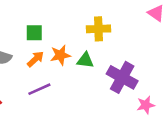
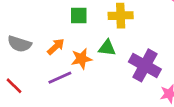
green square: (34, 33) -> (79, 16), moved
orange star: (60, 55) -> (81, 59), moved

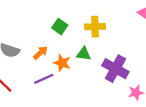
green square: (79, 16) -> (60, 27), turned 35
orange star: (81, 59) -> (62, 63), turned 30

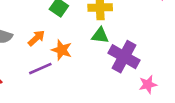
green triangle: (84, 54) -> (100, 35), moved

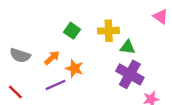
green triangle: (100, 35) -> (127, 47), moved

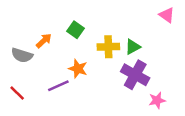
yellow cross: (109, 31) -> (108, 47), moved
green triangle: (127, 47) -> (133, 47), turned -35
orange arrow: (52, 58) -> (44, 41), moved

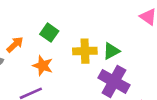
orange star: (78, 69) -> (43, 66), moved

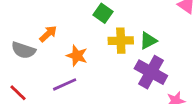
green square: (49, 33) -> (103, 13), moved

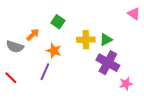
green square: (103, 13) -> (58, 22), moved
purple line: (65, 84) -> (45, 72), turned -42

